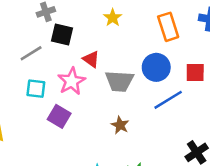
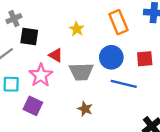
yellow star: (113, 18) -> (77, 29), moved
blue line: (168, 100) -> (124, 84), turned 50

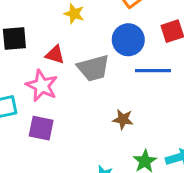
brown star: (85, 109) -> (123, 119), moved

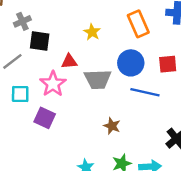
red triangle: (55, 55) -> (69, 61), turned -35

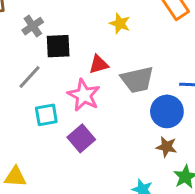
blue circle: (131, 63) -> (167, 111), moved
purple square: (45, 118) -> (81, 138), turned 35
brown star: (112, 126) -> (166, 147), moved

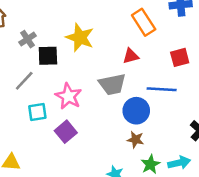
yellow star: (120, 24) -> (80, 37), moved, size x1.6
red triangle: (99, 64) -> (131, 56), moved

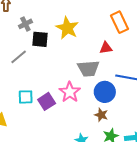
pink star: (68, 96) -> (70, 92), moved
cyan square: (37, 112) -> (26, 97), moved

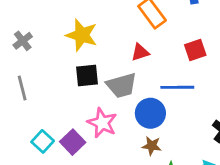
black square: (40, 39) -> (87, 76), moved
gray line: (19, 57) -> (22, 88), turned -54
cyan square: (26, 97) -> (43, 141), turned -35

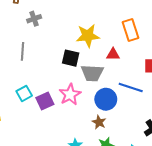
yellow star: (82, 35) -> (88, 36), moved, turned 30

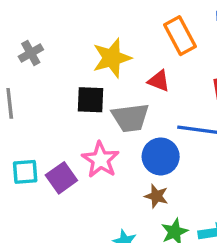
gray cross: (34, 19) -> (31, 53), moved
red triangle: (113, 54) -> (159, 81), turned 32
cyan square: (24, 93) -> (25, 172), turned 35

